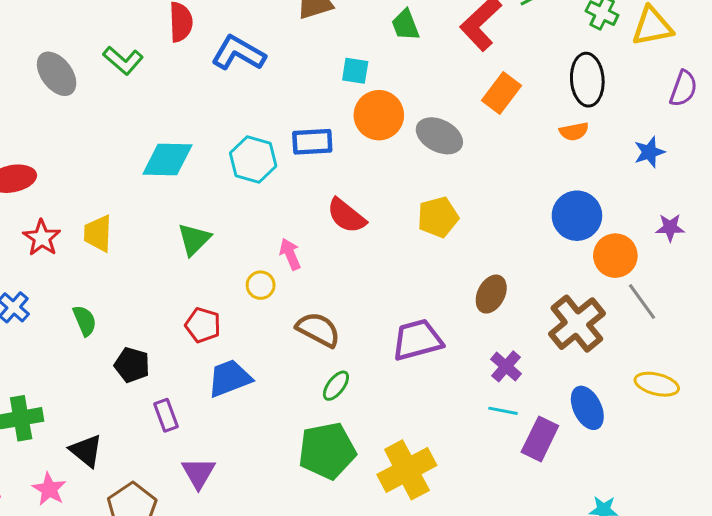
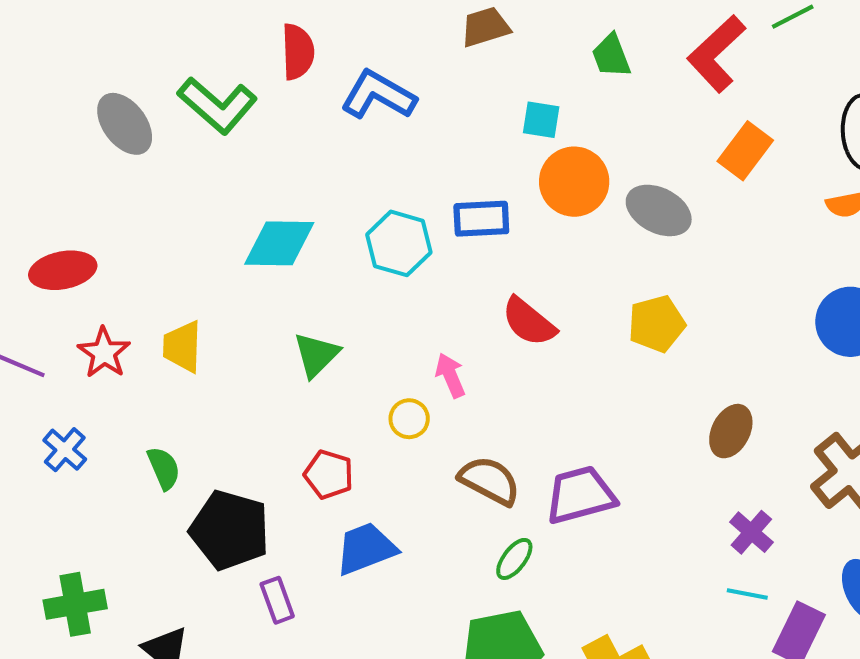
green L-shape: (123, 60) -> (217, 105), size x1.4
purple trapezoid: (417, 340) -> (580, 495), moved
black pentagon: (132, 365) -> (230, 530), size x1.6

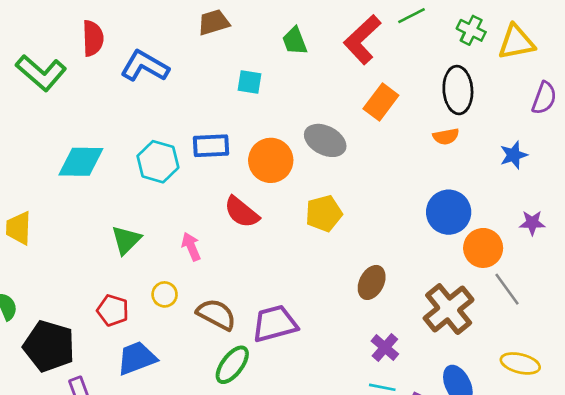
orange circle: (574, 182) -> (271, 160), moved
green triangle: (316, 355) -> (126, 240), moved
yellow circle: (409, 419) -> (165, 294), moved
green ellipse: (514, 559) -> (232, 365), size x1.4

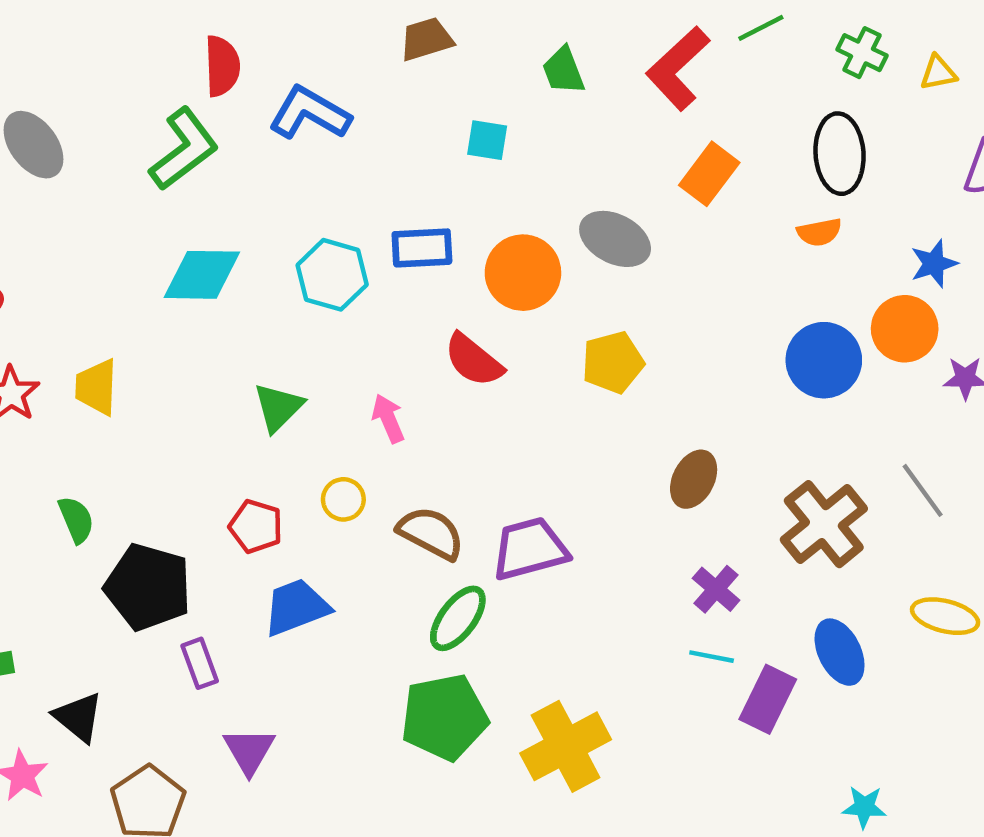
yellow triangle: (516, 42) -> (938, 73), size x0.6
green L-shape: (41, 73) -> (184, 149), moved, turned -78
orange circle: (483, 248) -> (905, 329), moved

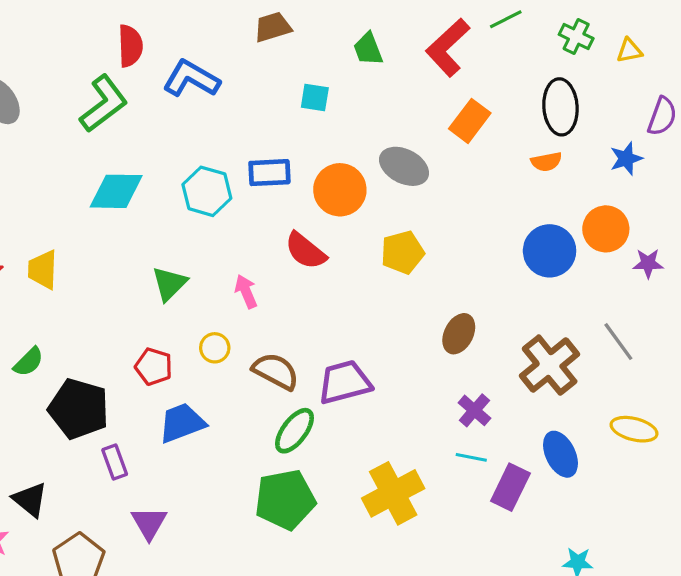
blue star: (934, 264) -> (626, 159), moved
green semicircle: (76, 520) -> (29, 362), turned 68
yellow cross: (566, 746) -> (393, 493), moved

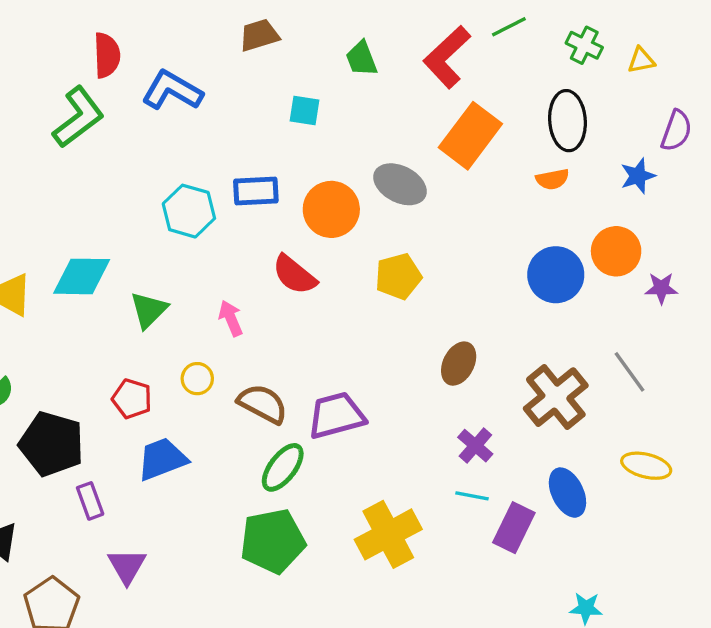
orange rectangle: (470, 121) -> (470, 136), size x1.4
cyan diamond: (116, 191) -> (82, 276), moved

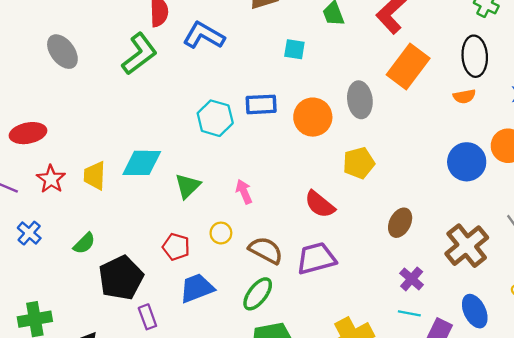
gray ellipse: (400, 184) -> (360, 100), turned 56
red semicircle: (294, 275) -> (320, 204), moved
black pentagon: (52, 444) -> (121, 278), turned 30
green ellipse: (283, 467) -> (258, 294), moved

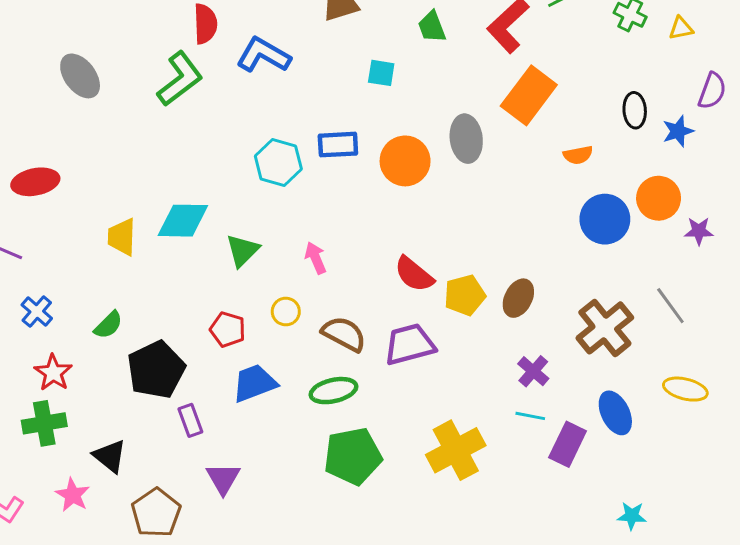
black ellipse: (475, 56) -> (635, 110), moved, size x0.7
orange semicircle: (464, 96) -> (578, 155), moved
yellow pentagon: (359, 163) -> (465, 295), moved
red star: (51, 179) -> (53, 373), moved
green ellipse: (258, 294) -> (334, 391), turned 40

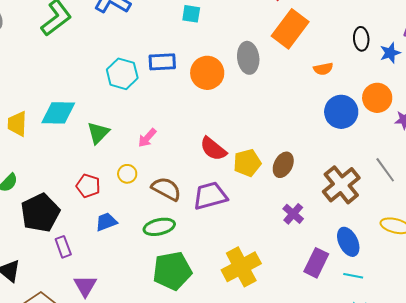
pink arrow: (316, 258) -> (147, 138), turned -115
blue trapezoid: (254, 383) -> (106, 222), size x0.7
cyan line: (530, 416) -> (353, 276), moved

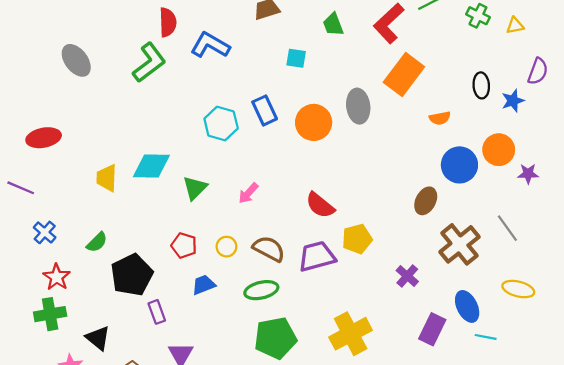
blue rectangle: (162, 62) -> (265, 110), turned 68
yellow pentagon: (247, 163) -> (357, 239), moved
brown ellipse: (283, 165) -> (426, 201), moved
yellow circle: (127, 174) -> (226, 247), moved
cyan line: (353, 276) -> (486, 337), moved

